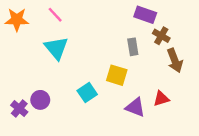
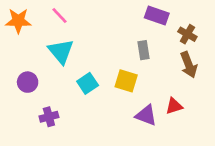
brown cross: (161, 36) -> (187, 34), moved
cyan square: (87, 92) -> (88, 83), moved
purple circle: (40, 100) -> (28, 82), moved
purple cross: (19, 109) -> (49, 117), moved, turned 35

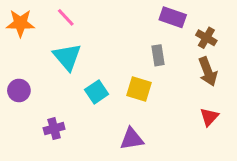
purple circle: (28, 82) -> (19, 91), moved
red triangle: (174, 106) -> (209, 117), moved, turned -30
purple triangle: (146, 115) -> (132, 139), moved, turned -30

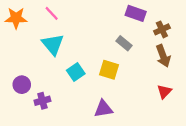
brown cross: (206, 38) -> (162, 29), turned 35
gray rectangle: (158, 55) -> (124, 43), turned -42
purple circle: (19, 91) -> (22, 85), moved

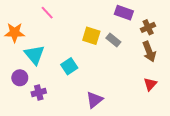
orange star: (16, 18) -> (15, 33), moved
cyan triangle: (53, 44) -> (35, 55), moved
yellow square: (109, 70) -> (91, 36), moved
purple triangle: (103, 109) -> (94, 100), turned -30

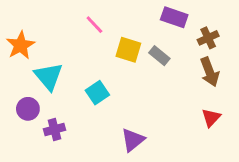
pink line: (47, 13) -> (94, 25), moved
orange star: (15, 33) -> (21, 45), turned -30

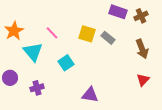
pink line: (94, 25) -> (52, 33), moved
brown cross: (208, 38) -> (141, 16), moved
purple circle: (28, 109) -> (10, 78), moved
purple triangle: (133, 140) -> (90, 95), turned 48

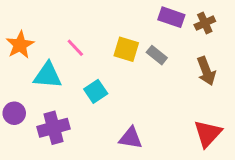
cyan triangle: (33, 52) -> (48, 75), turned -45
red triangle: (143, 80) -> (208, 134), moved, size x1.5
purple cross: (37, 88) -> (53, 128), size x1.5

